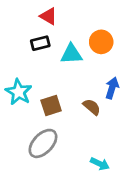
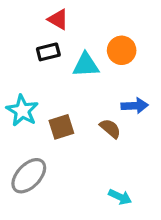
blue arrow: (112, 88) -> (135, 106), turned 70
gray ellipse: (43, 143) -> (29, 176), moved

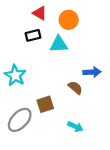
orange circle: (122, 50) -> (69, 20), moved
brown square: (61, 127) -> (45, 104), moved
cyan arrow: (120, 197) -> (75, 127), moved

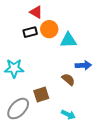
orange circle: (69, 20) -> (49, 29), moved
cyan triangle: (59, 44) -> (68, 40), moved
cyan star: (15, 75) -> (14, 68), turned -30

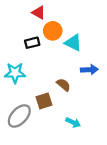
black rectangle: (30, 32) -> (32, 43), moved
cyan triangle: (68, 40) -> (73, 43), turned 30
brown semicircle: (68, 79) -> (63, 85), moved

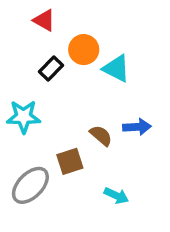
red triangle: (39, 13) -> (44, 20), moved
black rectangle: (32, 43) -> (51, 68), turned -32
blue arrow: (89, 70) -> (137, 127), moved

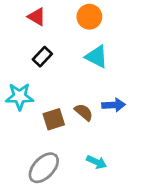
orange circle: (84, 50) -> (89, 17), moved
brown square: (70, 161) -> (54, 119), moved
gray ellipse: (30, 185) -> (44, 168), moved

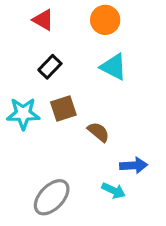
blue arrow: (114, 105) -> (134, 165), moved
brown square: (54, 119) -> (63, 109), moved

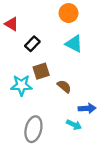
red triangle: (43, 20) -> (12, 24), moved
cyan star: (23, 114) -> (21, 85), moved
gray ellipse: (52, 197) -> (33, 129), turned -30

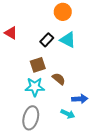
red triangle: (12, 24) -> (11, 33), moved
black rectangle: (32, 44) -> (47, 40), moved
cyan star: (21, 85) -> (35, 87), moved

